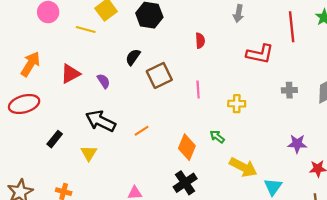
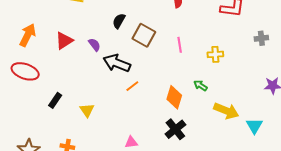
brown square: (159, 75) -> (144, 35), turned -30
red ellipse: (24, 104) -> (25, 71), turned 40
black arrow: (101, 121) -> (117, 63), moved

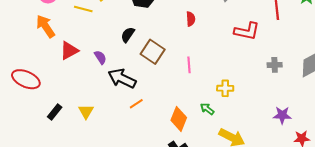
orange arrow: (28, 35) -> (45, 26), moved, turned -65
yellow cross: (215, 54) -> (225, 88), moved
yellow triangle: (87, 110) -> (86, 111), moved

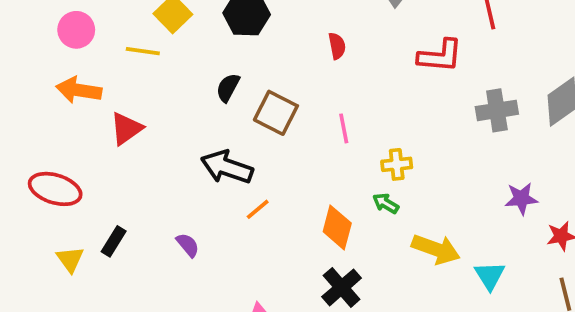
orange arrow: (45, 26) -> (79, 90), turned -40
purple semicircle: (100, 57) -> (188, 245), moved
gray cross: (275, 65) -> (497, 110), size x1.5
yellow cross: (225, 88) -> (397, 164), moved
yellow triangle: (86, 111) -> (70, 259), moved

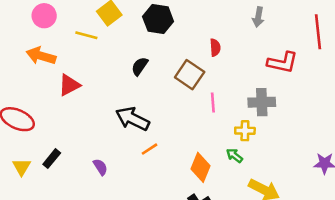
gray cross: (497, 110) -> (262, 102), moved
brown square: (276, 113) -> (190, 75), moved

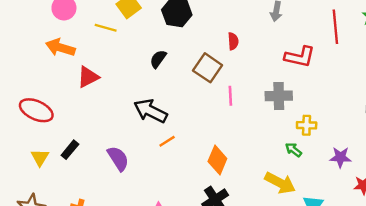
yellow cross: (245, 131) -> (307, 125), moved
green arrow: (235, 156) -> (293, 150), moved
purple semicircle: (100, 167) -> (118, 158), size x1.5

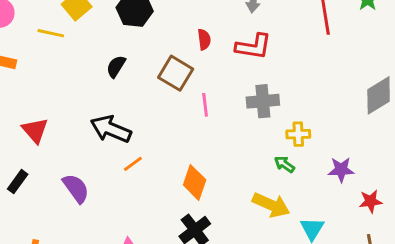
red L-shape: (300, 57) -> (253, 47), moved
red triangle: (88, 77) -> (35, 130), moved, turned -40

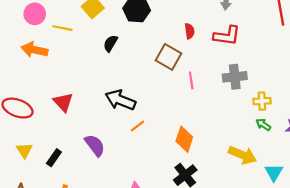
yellow line: (51, 33) -> (62, 28), moved
black semicircle: (116, 66) -> (110, 43), moved
green arrow: (284, 164) -> (263, 125), moved
black rectangle: (18, 182) -> (54, 158), moved

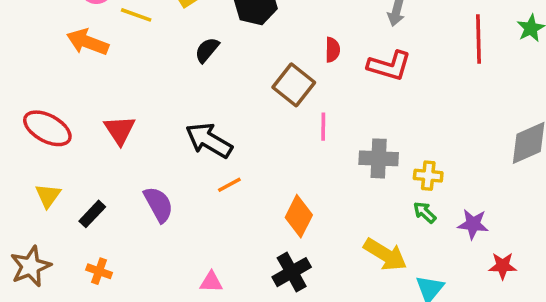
gray cross: (235, 77) -> (379, 158), moved

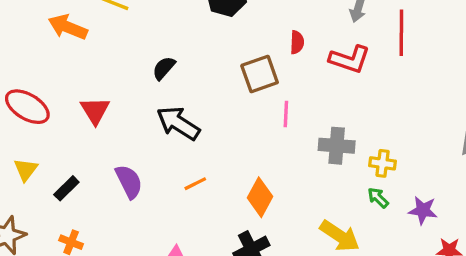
red line: (478, 39) -> (401, 33), moved
black semicircle: (207, 50) -> (164, 68), moved
brown square: (294, 85) -> (260, 74), turned 30
orange line: (229, 185) -> (195, 184), moved

